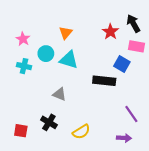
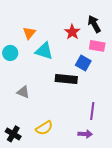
cyan triangle: (69, 60) -> (44, 51), moved
purple line: (131, 114) -> (92, 111), turned 42
black cross: (49, 122) -> (13, 134), moved

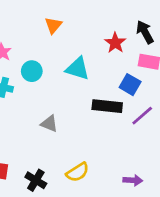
orange triangle: (29, 33) -> (53, 25), moved
purple line: (92, 111) -> (142, 116), moved, turned 42

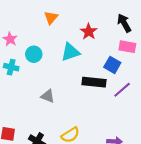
red star: (115, 43) -> (89, 32), moved
cyan triangle: (78, 68) -> (70, 52), turned -36

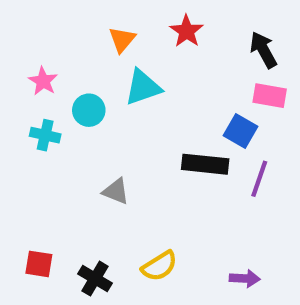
red star: (89, 32) -> (186, 31), moved
cyan triangle: (70, 52) -> (143, 87), moved
purple line: (122, 90) -> (259, 179), turned -30

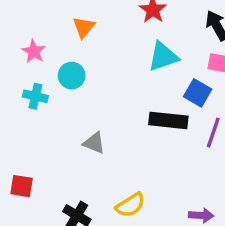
orange triangle: (122, 39) -> (84, 27), moved
cyan triangle: (143, 87) -> (163, 57), moved
red square: (39, 264) -> (22, 186), moved

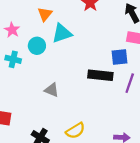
cyan triangle: (163, 57) -> (62, 33), moved
blue square: (198, 93) -> (120, 57), turned -36

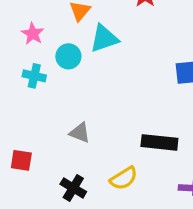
black rectangle: (100, 75) -> (159, 142), moved
gray triangle: (52, 90) -> (80, 133), moved

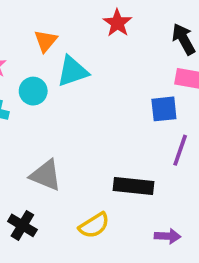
gray triangle: (80, 133) -> (46, 175), size x1.4
black cross: (73, 188) -> (22, 225), moved

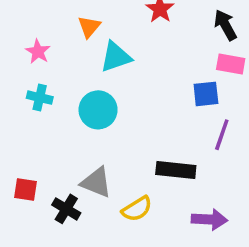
cyan circle: (33, 91) -> (98, 110), moved, size x1.4
gray triangle: (46, 175) -> (96, 182), moved
purple arrow: (168, 236) -> (209, 220), size x1.4

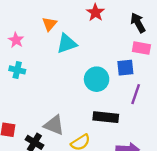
cyan circle: (98, 110) -> (97, 79), moved

